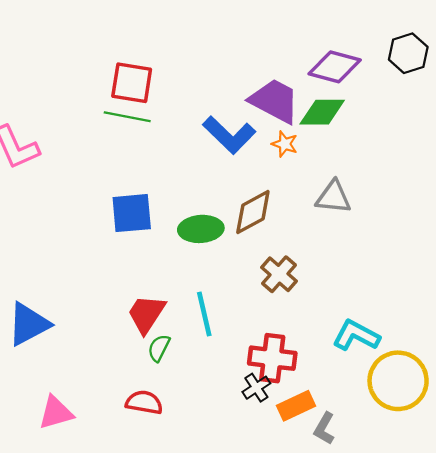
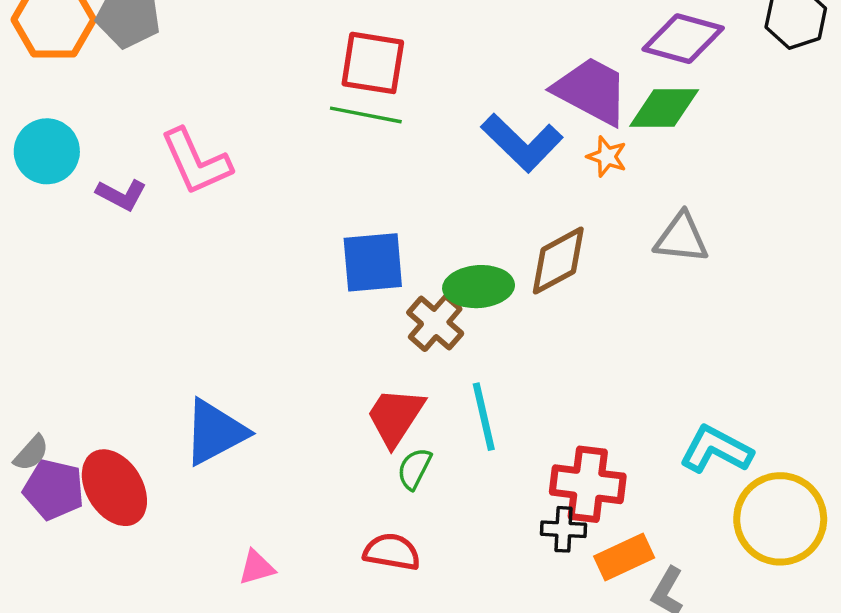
brown cross: (279, 274) -> (435, 323), moved
black cross: (256, 388) -> (563, 529), turned 36
pink triangle: (56, 413) -> (257, 567), size x0.7

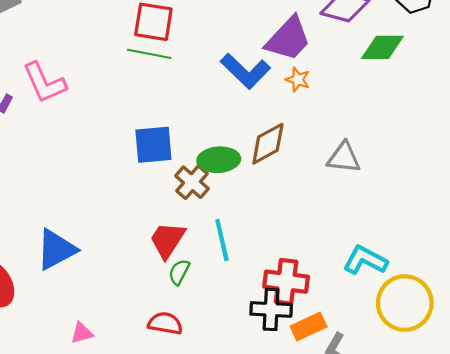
purple trapezoid: (591, 91) -> (288, 39), turned 105
green diamond: (664, 108) -> (382, 47), moved
gray triangle: (681, 238) -> (344, 158), moved
black cross: (563, 529) -> (271, 309), size x1.5

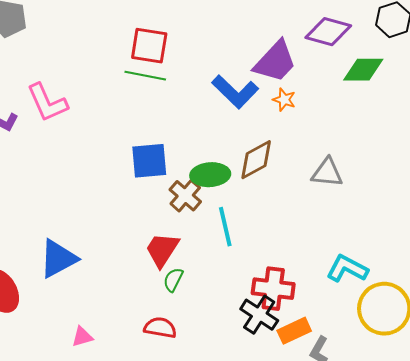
cyan line: (222, 240) -> (225, 227), moved
black cross: (271, 309) -> (259, 315), turned 30

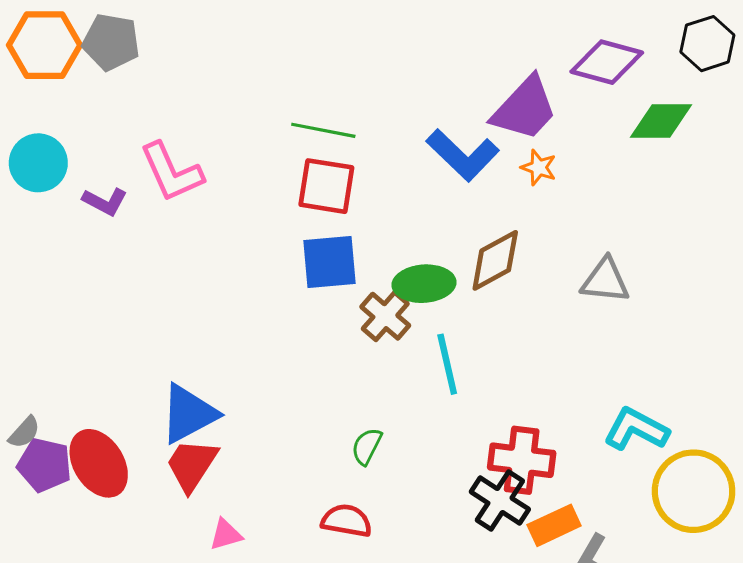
red square: (149, 46) -> (326, 186), moved
red trapezoid: (162, 250) -> (192, 465), moved

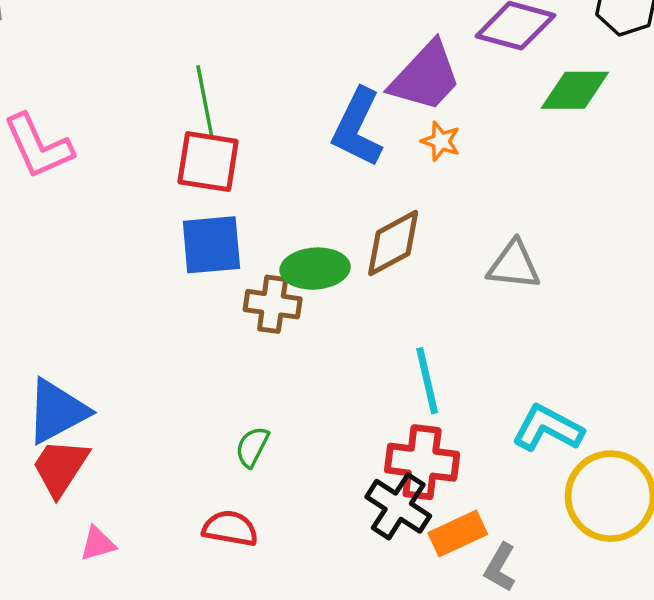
green line: (323, 130) -> (205, 100), turned 68
blue L-shape: (463, 155) -> (358, 128), turned 72
brown cross: (385, 316) -> (273, 304), turned -33
cyan line: (447, 364) -> (427, 381), moved

